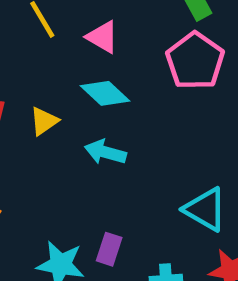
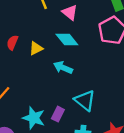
cyan triangle: (205, 209) -> (85, 100), moved

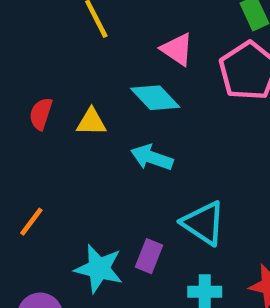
pink triangle: (70, 12) -> (177, 49), moved
yellow triangle: (36, 48) -> (91, 122), turned 32

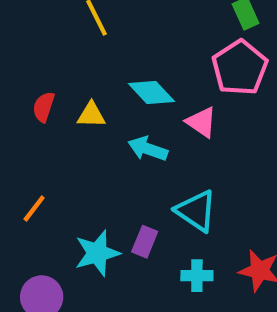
pink triangle: (177, 49) -> (202, 122), moved
cyan star: (99, 269) -> (97, 253), turned -30

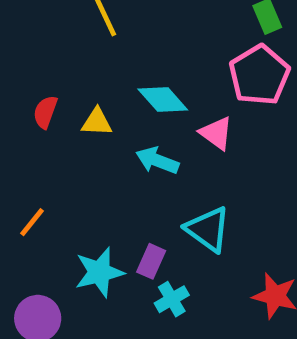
cyan cross: (197, 276) -> (172, 299), moved, turned -32

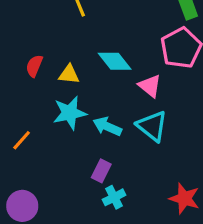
cyan arrow: (157, 160) -> (107, 126), moved
cyan triangle: (208, 229) -> (152, 126), moved
cyan star: (99, 272) -> (70, 113), moved

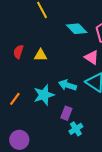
cyan diamond: (115, 61) -> (77, 29), moved
cyan star: (70, 113) -> (44, 95), moved

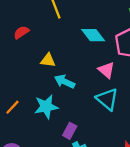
red semicircle: (18, 52) -> (21, 32), moved, turned 32
cyan arrow: (68, 85) -> (65, 82), moved

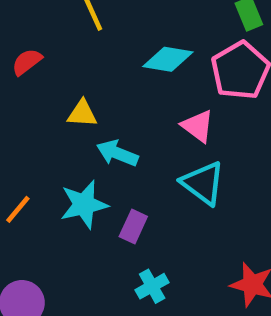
cyan diamond: (93, 35) -> (168, 59), turned -40
purple rectangle: (70, 131) -> (133, 226), moved

